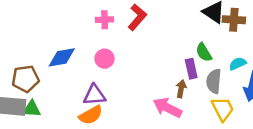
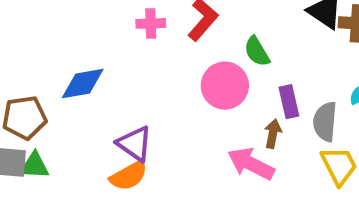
green semicircle: (204, 52) -> (257, 51), moved
pink circle: (105, 59) -> (225, 86), moved, size x1.5
purple triangle: (94, 95) -> (135, 144), turned 40

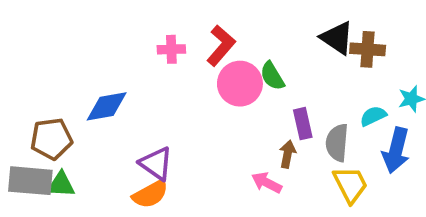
pink circle: (225, 86) -> (240, 84), moved
pink arrow: (251, 164) -> (267, 183), size x0.7

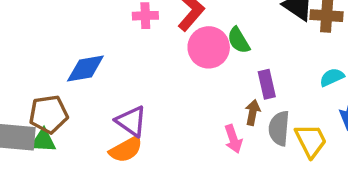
brown pentagon: (51, 139) -> (48, 114), moved
gray semicircle: (337, 143) -> (279, 128), moved
pink arrow: (267, 183) -> (233, 139), turned -136

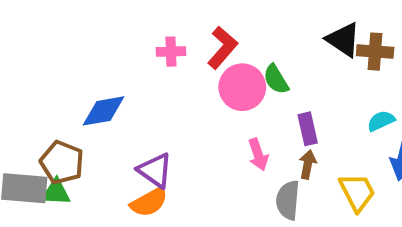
brown arrow: (253, 112) -> (308, 164), moved
brown pentagon: (48, 114) -> (62, 162), turned 30
gray semicircle: (279, 128) -> (288, 200), moved
pink arrow: (233, 139) -> (258, 155), moved

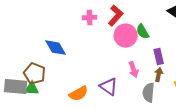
blue diamond: (104, 111) -> (56, 48), turned 70
purple triangle: (155, 170) -> (109, 87), moved

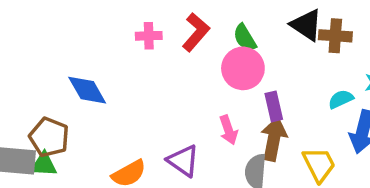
green semicircle: (143, 32) -> (245, 38), moved
pink circle: (126, 36) -> (243, 68), moved
brown arrow: (159, 75) -> (274, 139), size x1.6

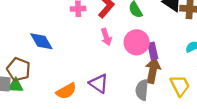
pink circle: (243, 68) -> (137, 42), moved
pink arrow: (228, 130) -> (106, 37), moved

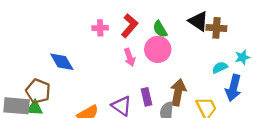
pink circle: (137, 42) -> (158, 49), moved
purple rectangle: (153, 51) -> (146, 97), moved

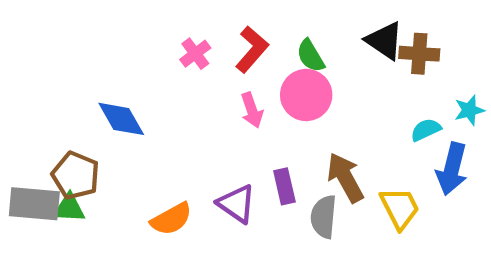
pink cross: (100, 28) -> (195, 54), turned -35
brown arrow: (178, 92) -> (345, 178), turned -40

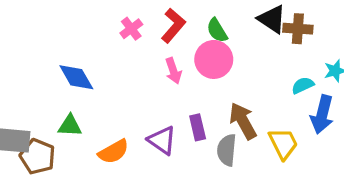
brown pentagon: (76, 175) -> (37, 156), moved
green triangle: (69, 208) -> (70, 126), moved

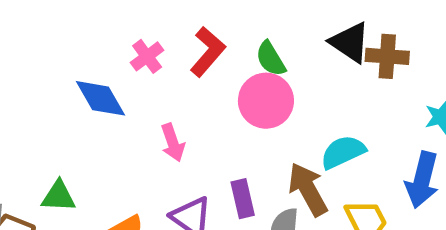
pink arrow: (173, 71) -> (173, 143), moved
blue diamond: (76, 77) -> (100, 98), moved
cyan semicircle: (303, 85) -> (343, 152), moved, size x1.4

